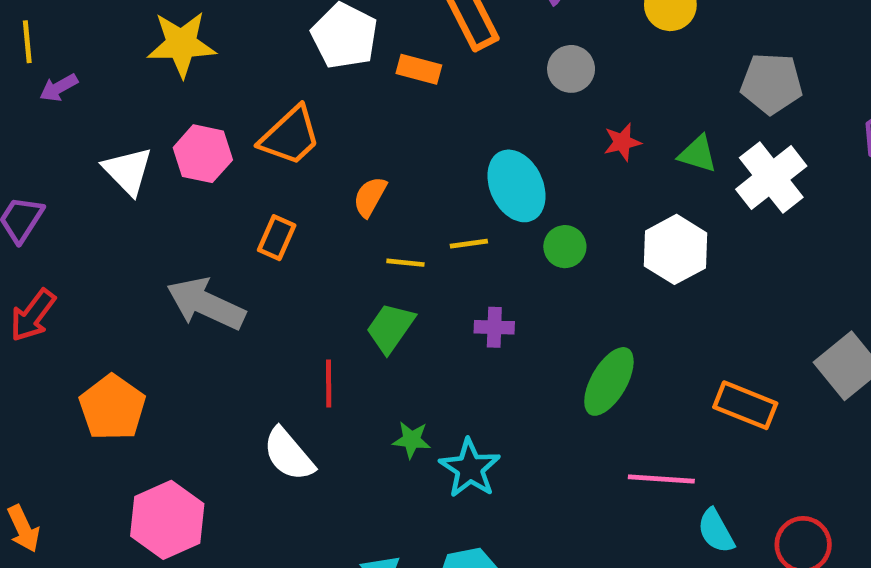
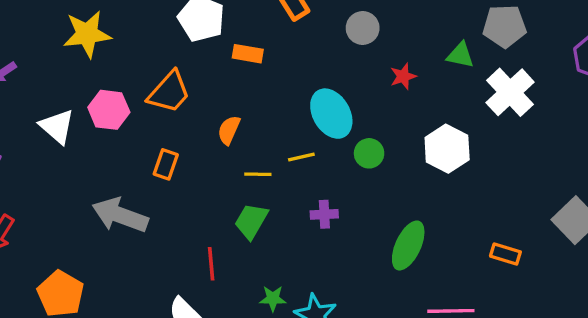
orange rectangle: (419, 69) -> (248, 54), moved
green triangle: (698, 154) -> (460, 55), moved
orange rectangle: (745, 405) -> (505, 254), size x0.7

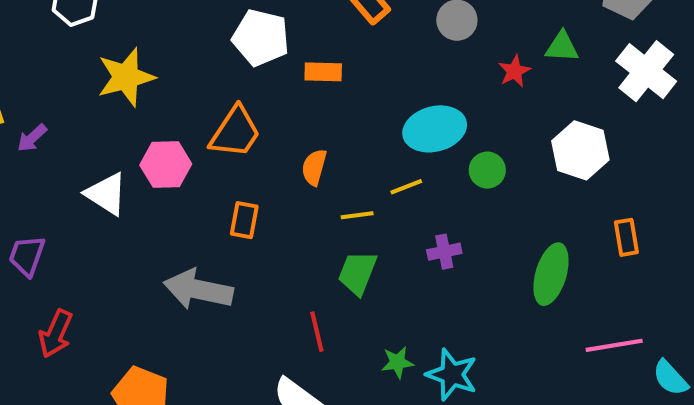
green triangle: (460, 55) -> (562, 47), moved
cyan ellipse: (331, 114) -> (435, 129), turned -66
orange rectangle: (505, 254) -> (626, 237), moved, turned 72

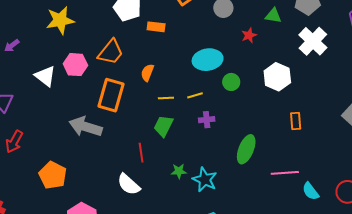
green triangle: (562, 47) -> (273, 16), moved
yellow line: (406, 187) -> (195, 95), moved
orange rectangle: (244, 220) -> (111, 95), size x1.8
green ellipse: (551, 274) -> (246, 149), moved

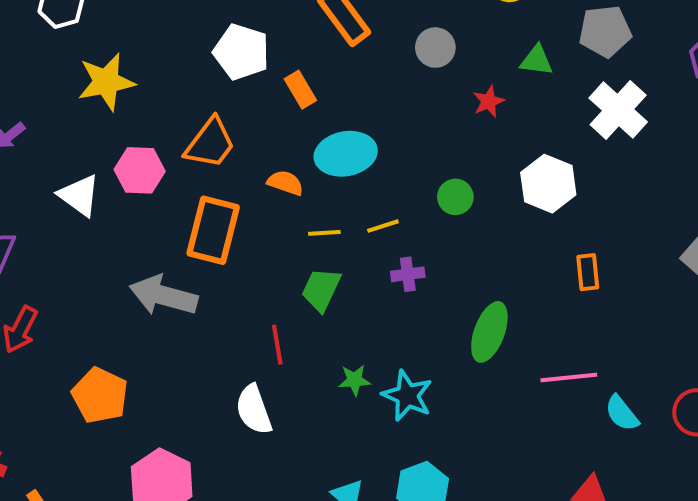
orange rectangle: (156, 27) -> (300, 90), turned 54
cyan ellipse: (208, 60) -> (346, 154), moved
orange semicircle: (147, 73) -> (285, 183), turned 90
white semicircle: (129, 184) -> (254, 410), turned 30

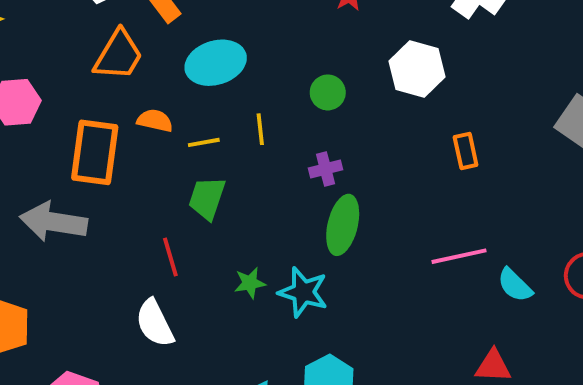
orange trapezoid: (210, 143) -> (118, 55), moved
orange semicircle: (285, 183) -> (155, 121), moved
yellow line: (383, 226) -> (260, 129), turned -72
purple cross: (408, 274) -> (326, 169), moved
green ellipse: (489, 332) -> (343, 225), moved

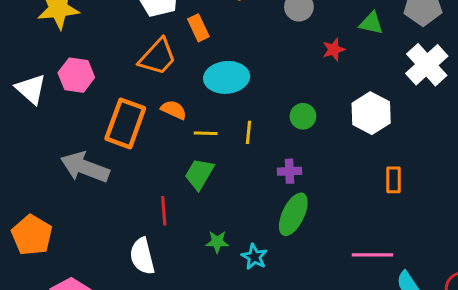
cyan star: (303, 292) -> (254, 257), size x0.7

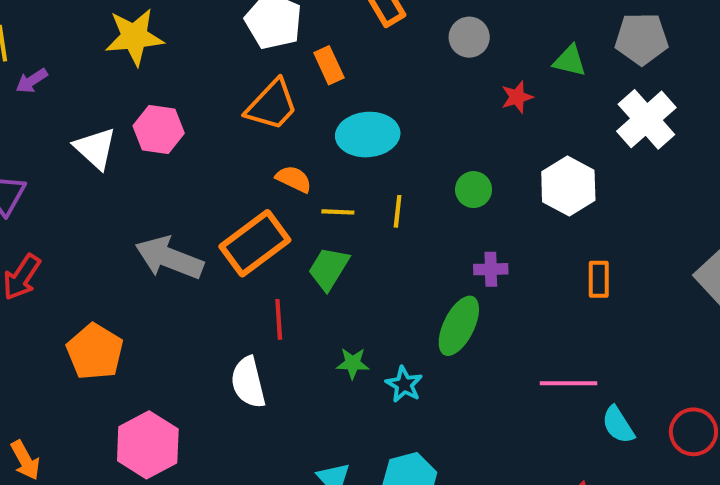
orange rectangle: (125, 123) -> (255, 243), moved, turned 33
purple cross: (290, 171) -> (491, 269), moved

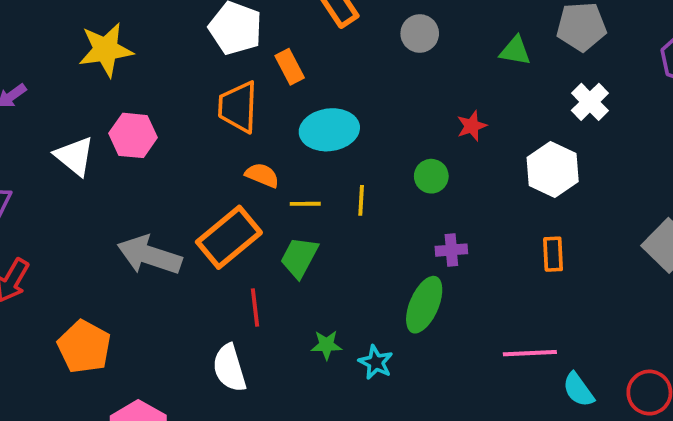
red star: (517, 97) -> (472, 126), moved
orange trapezoid: (272, 105) -> (238, 107), turned 142
white cross: (646, 119) -> (590, 102), size x0.7
white hexagon: (568, 186) -> (553, 170), moved

